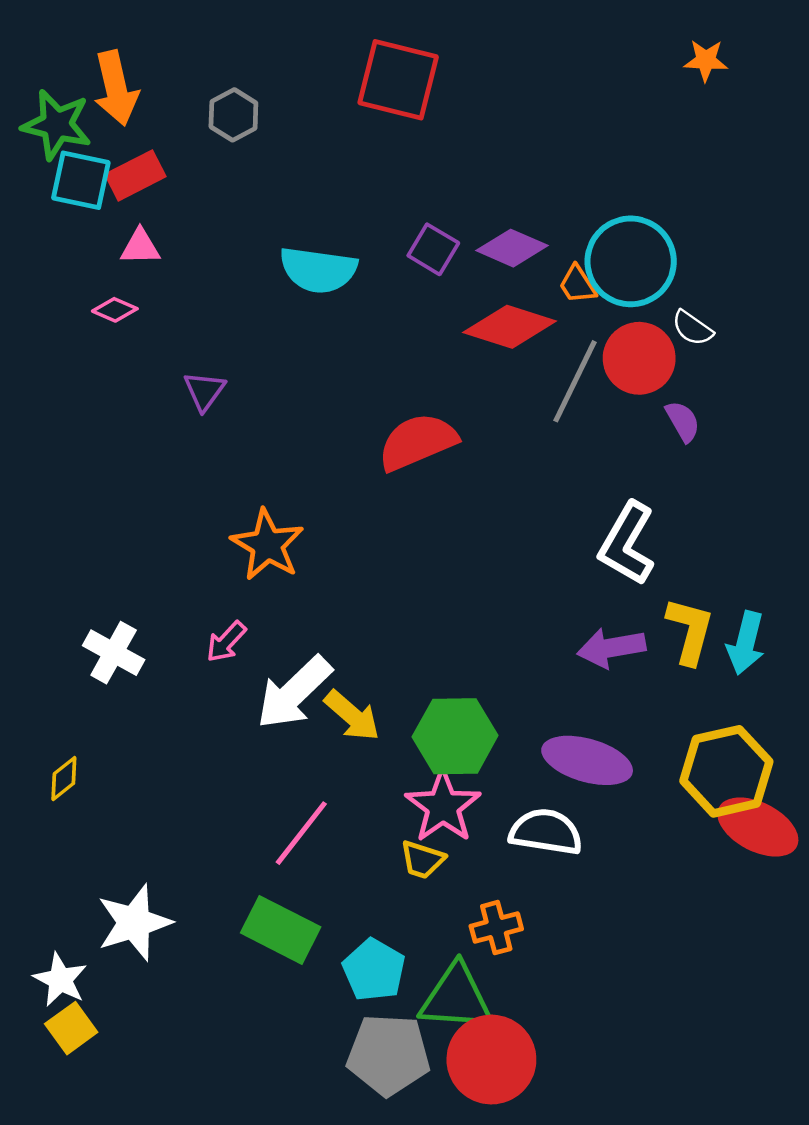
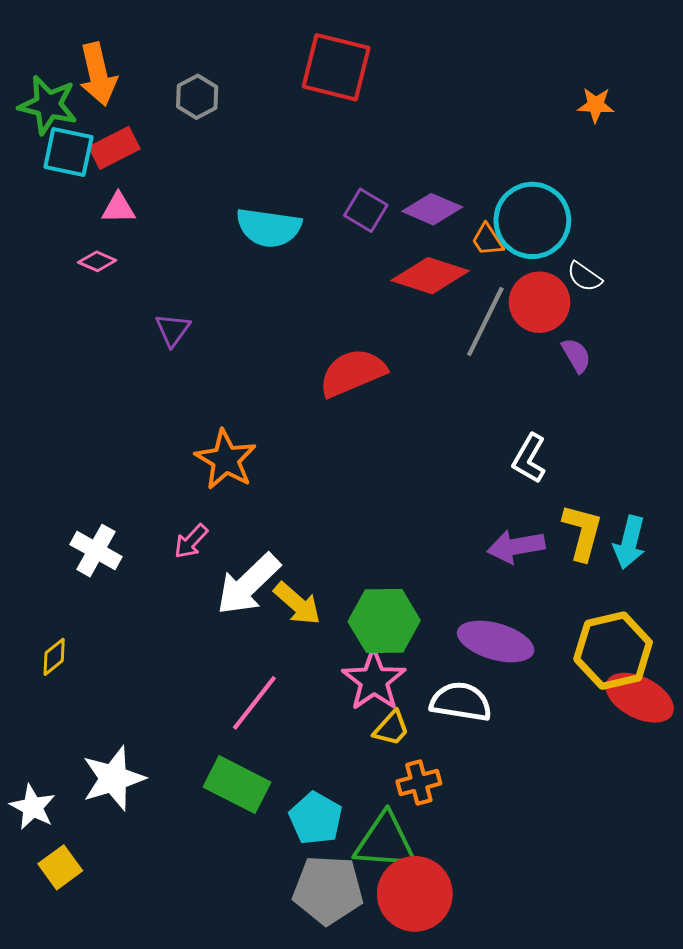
orange star: (706, 60) -> (596, 105), moved
white L-shape: (627, 544) -> (529, 459), size x0.7
yellow trapezoid: (422, 860) -> (391, 728), moved, turned -66
white star: (60, 980) -> (33, 807), moved

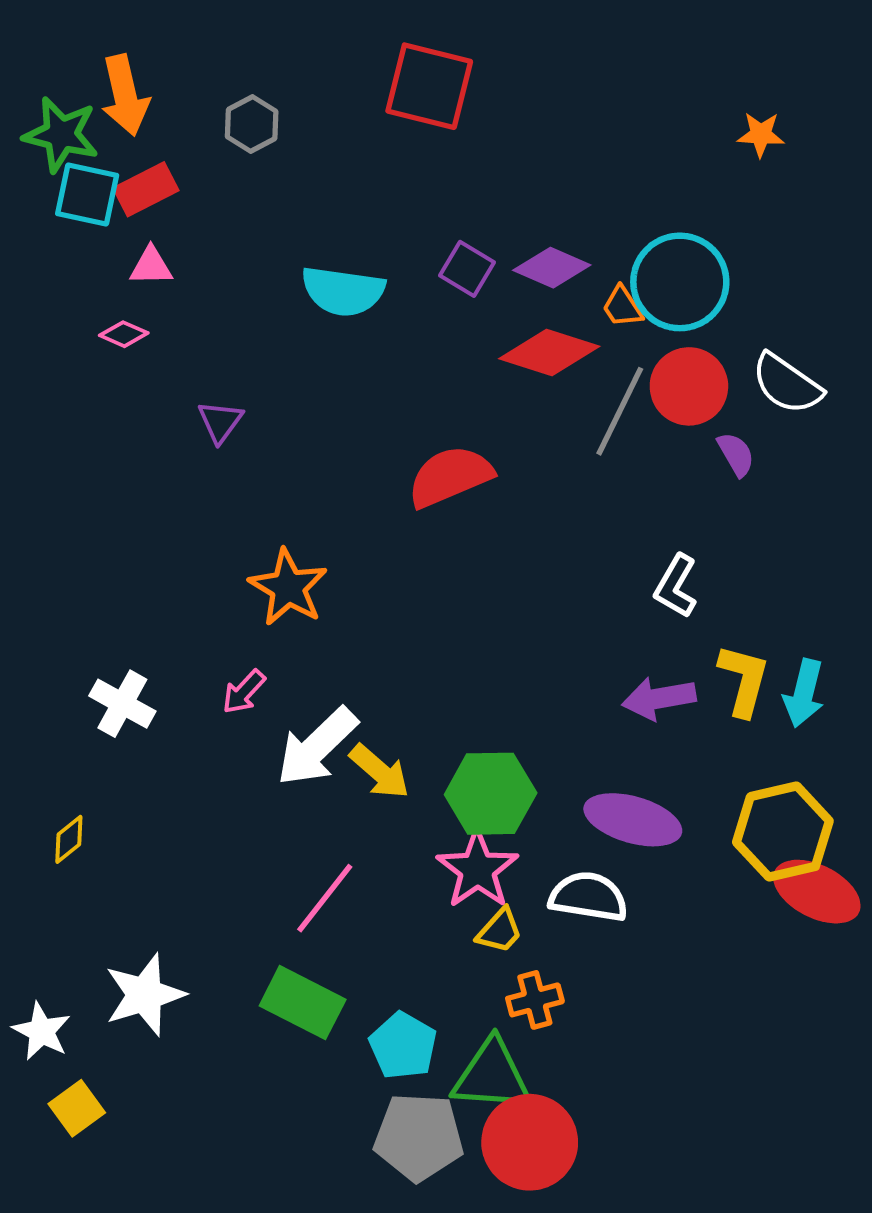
white semicircle: (584, 277) -> (787, 384), moved, size x1.6

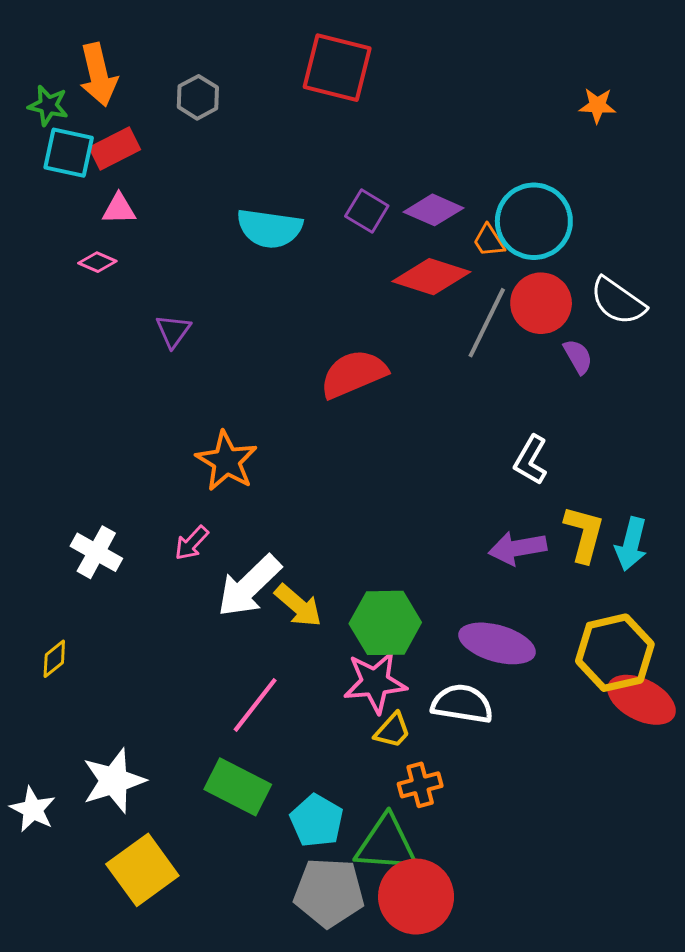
green star: (61, 134) -> (48, 105), size x0.7
pink star: (477, 869) -> (375, 682), turned 30
yellow square: (77, 1108) -> (142, 870), moved, size x1.6

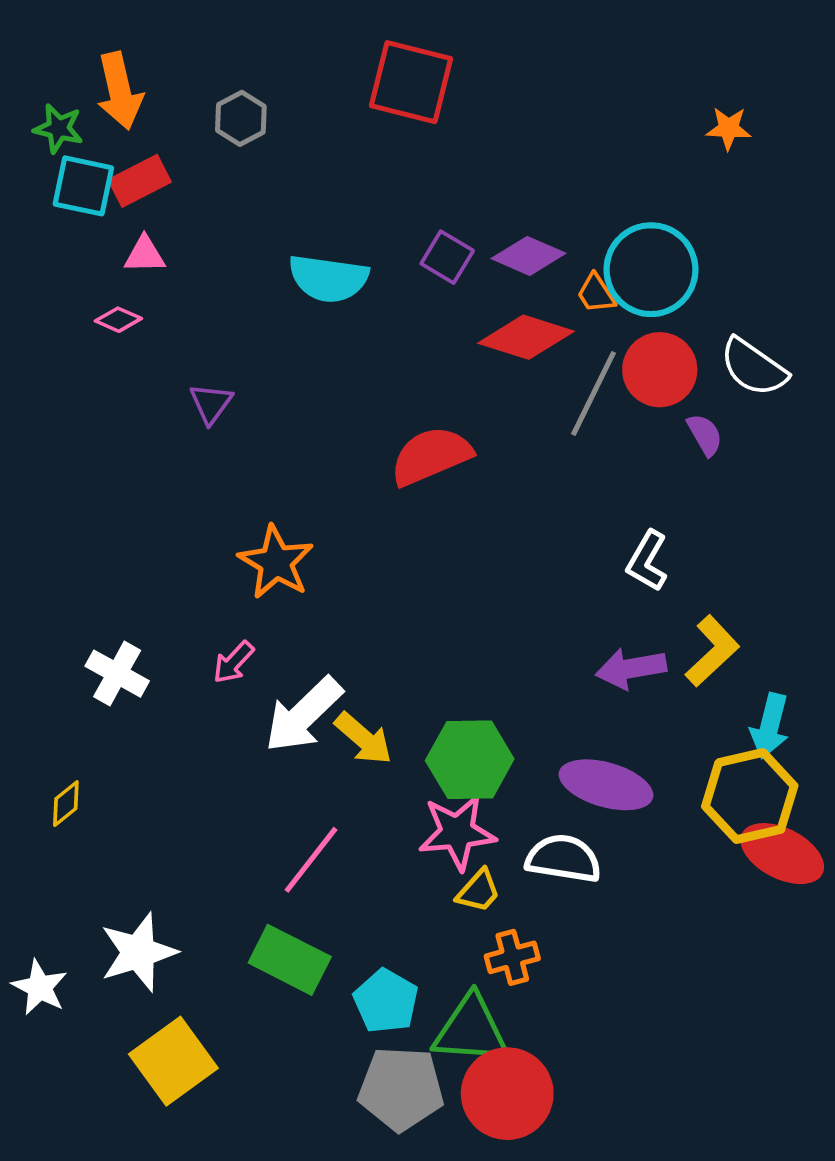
yellow L-shape: (584, 534) -> (712, 651), turned 32
cyan arrow: (631, 544) -> (770, 726), moved

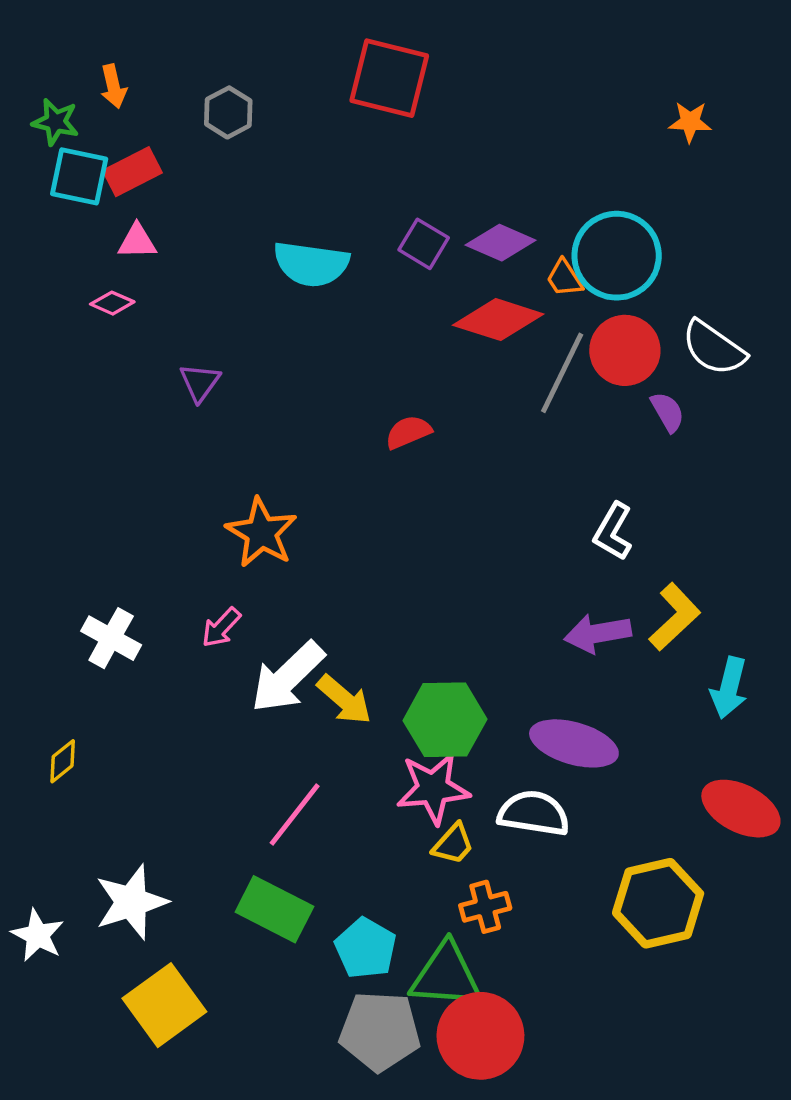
orange arrow: (120, 91) -> (113, 86), size x0.6
red semicircle: (431, 456) -> (408, 432), size x0.6
yellow hexagon: (750, 796) -> (658, 903), moved

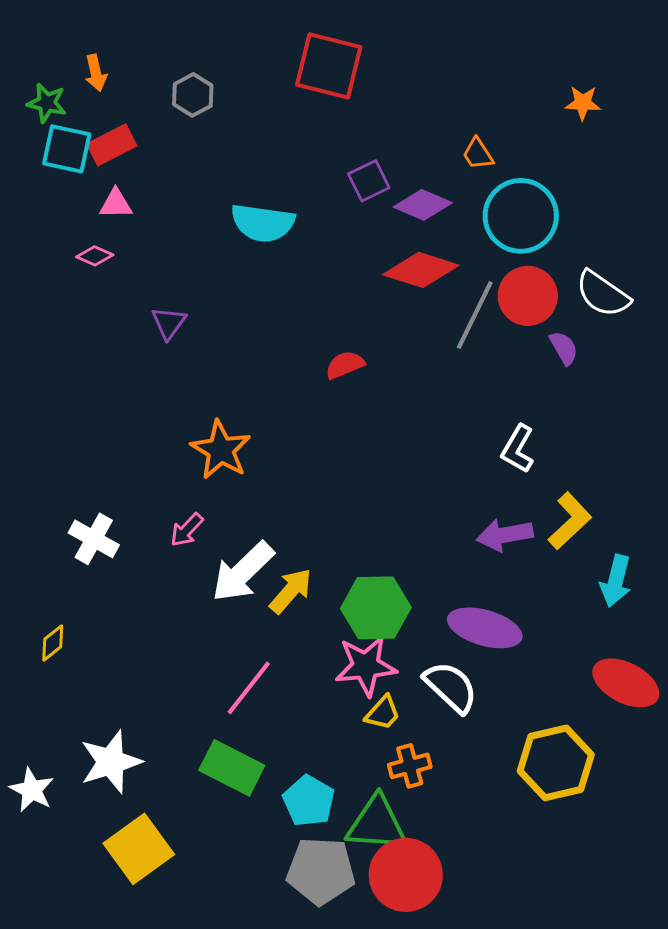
purple square: (424, 244) -> (369, 181), moved, turned 33
orange trapezoid: (565, 278) -> (478, 154), moved
yellow arrow: (344, 700) -> (291, 591), turned -90
white semicircle: (534, 813) -> (451, 687), turned 34

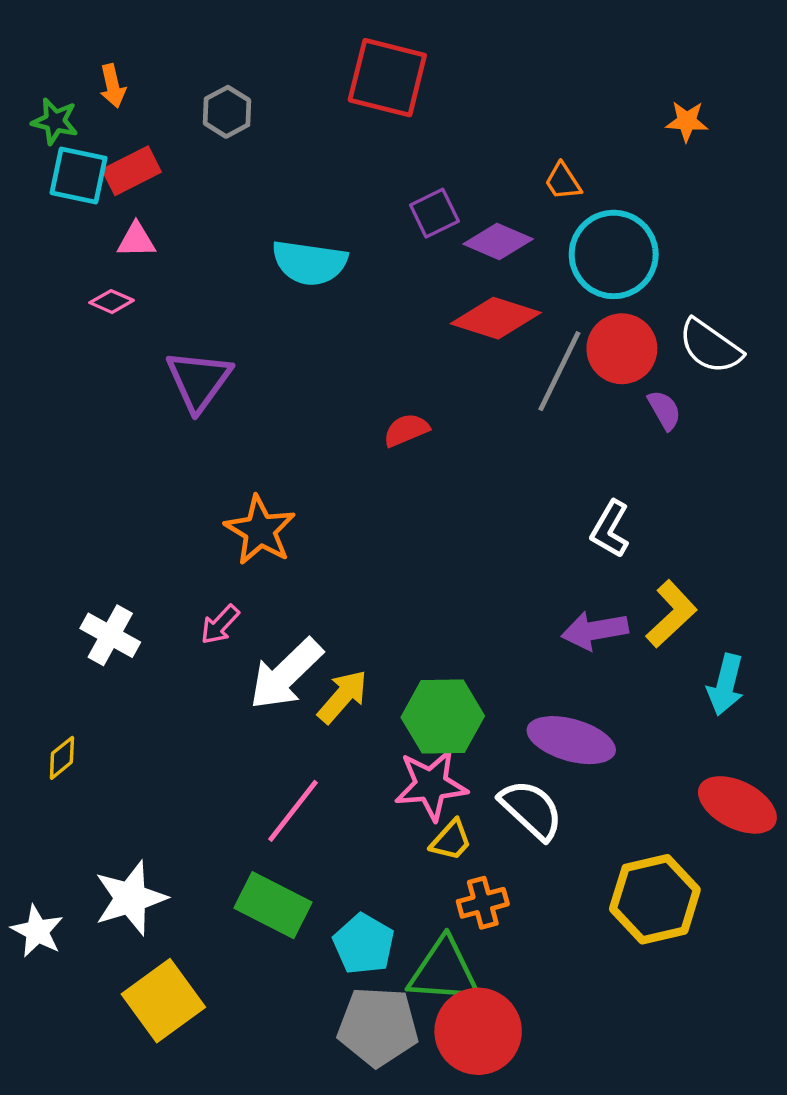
purple triangle: (169, 323) -> (199, 381), size x1.6

